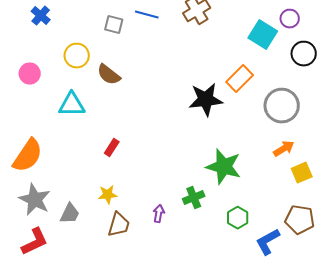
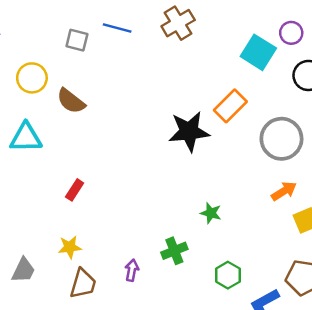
green star: (224, 167) -> (211, 213), size x0.5

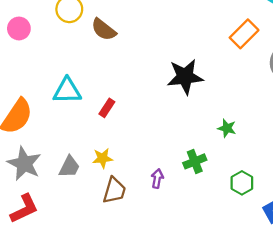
black star: (189, 131) -> (185, 77), moved
cyan triangle: (26, 138) -> (67, 91), moved
gray trapezoid: (23, 270) -> (69, 167), moved

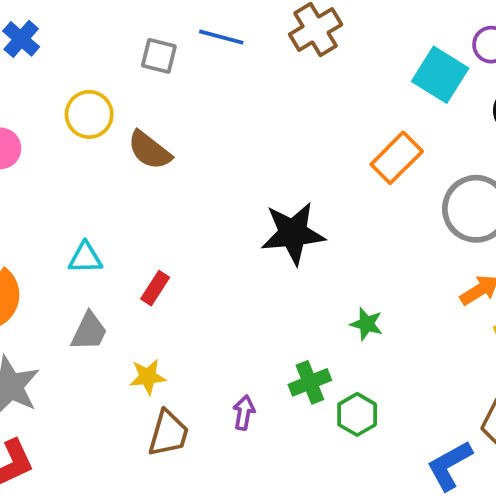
cyan triangle: (67, 91) -> (85, 258), size x0.7
gray trapezoid: (69, 167) -> (89, 331), moved
green hexagon: (242, 183) -> (357, 414), moved

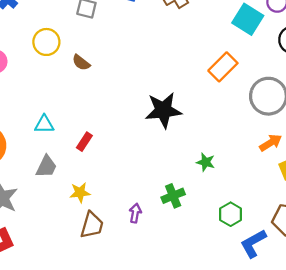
brown semicircle: (149, 150) -> (81, 63), size x0.7
green hexagon: (357, 414) -> (231, 214), moved

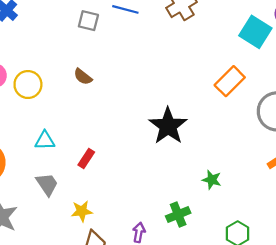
yellow circle: (46, 42) -> (28, 85), moved
black star: (163, 110) -> (168, 126), turned -30
gray trapezoid: (46, 167) -> (47, 184), turned -60

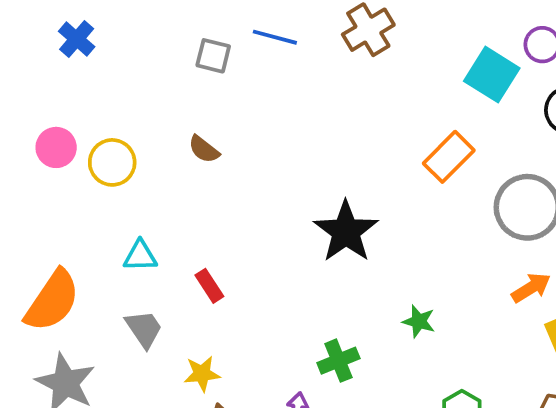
red rectangle: (86, 158) -> (209, 286), turned -66
green cross: (178, 215) -> (338, 361), moved

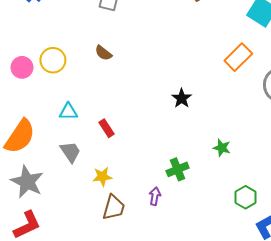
pink circle: (56, 147) -> (22, 67), moved
black star: (346, 232) -> (182, 98), size x0.6

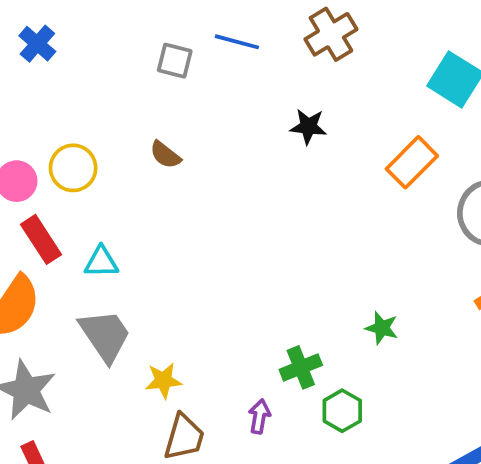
black star: (182, 98) -> (308, 127), moved, turned -30
red rectangle: (106, 128) -> (41, 239), moved, size x1.4
gray trapezoid: (70, 152) -> (105, 335), size x1.4
green hexagon: (246, 197) -> (342, 411), moved

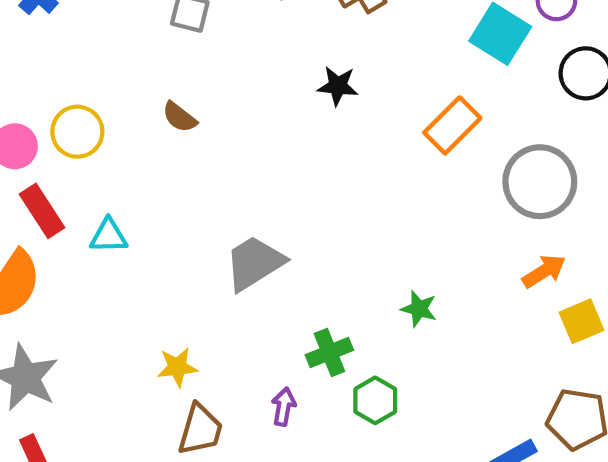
gray trapezoid: (105, 335) -> (254, 263), moved, turned -88

